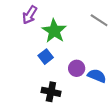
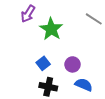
blue square: (46, 57) -> (43, 63), moved
blue semicircle: (97, 76) -> (84, 85), moved

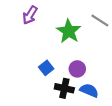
green star: (51, 29) -> (69, 31), moved
black cross: (48, 87) -> (64, 88), moved

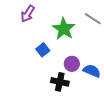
blue square: (46, 68) -> (43, 50), moved
blue semicircle: (89, 90) -> (92, 71), moved

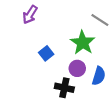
green star: (64, 29) -> (83, 43), moved
blue semicircle: (92, 71) -> (99, 76), turned 84

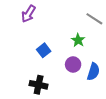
green star: (83, 43) -> (78, 40), size x0.6
black cross: (64, 88) -> (39, 85), moved

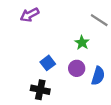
purple arrow: (28, 14) -> (30, 15), turned 30
blue square: (44, 50) -> (48, 63), moved

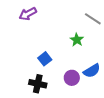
purple circle: (77, 68) -> (72, 78), moved
blue semicircle: (98, 76) -> (92, 71), turned 42

